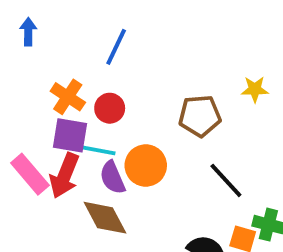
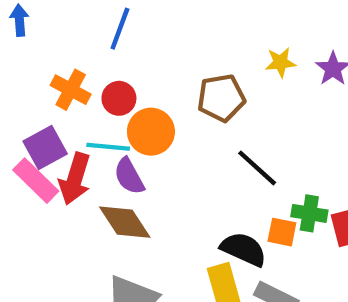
purple square: (70, 135) -> (45, 148), moved, turned -33
orange circle: (146, 166) -> (151, 132), moved

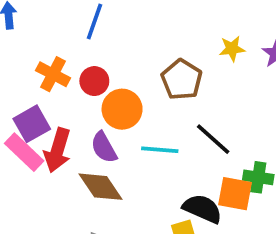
brown pentagon: (221, 98) -> (182, 80), turned -30
cyan line: (108, 147) -> (160, 150), moved
orange square: (282, 232) -> (235, 194), size x1.4

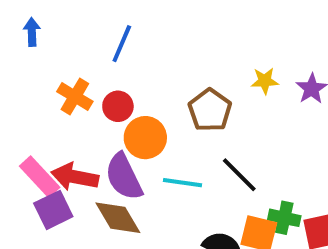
purple square: (32, 124) -> (53, 210), moved
purple semicircle: (104, 147) -> (124, 177), size x1.4
red arrow: (58, 150) -> (75, 177), turned 81

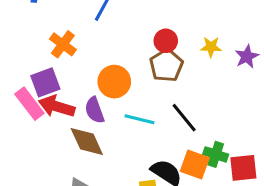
red circle: (118, 106) -> (166, 41), moved
purple semicircle: (124, 177) -> (95, 110), size x0.7
purple square: (53, 210) -> (45, 82), moved

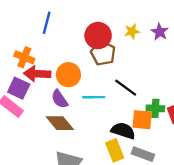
red circle: (166, 41) -> (98, 36), size x1.5
purple square: (45, 82) -> (19, 88), turned -30
red arrow: (57, 106) -> (37, 74), moved

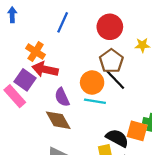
red circle: (98, 36) -> (110, 27), moved
orange circle: (68, 75) -> (92, 82), moved
black line: (126, 88) -> (115, 80), moved

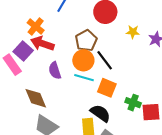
brown pentagon: (111, 61) -> (86, 41), moved
brown diamond: (58, 120) -> (36, 98), moved
orange square: (137, 131) -> (107, 88), moved

